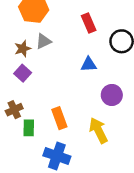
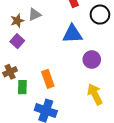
blue triangle: (89, 64) -> (72, 34), size x1.5
yellow arrow: (98, 130) -> (95, 94), moved

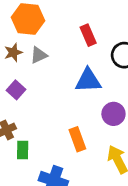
brown star: (17, 21) -> (13, 52), moved
orange rectangle: (48, 79) -> (77, 139), moved

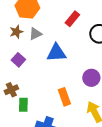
red rectangle: (88, 35) -> (72, 19), turned 63
blue triangle: (88, 80) -> (56, 53), moved

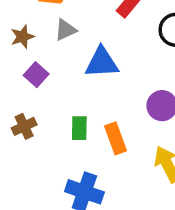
brown star: (16, 32) -> (22, 37), moved
green rectangle: (23, 105) -> (79, 128), moved

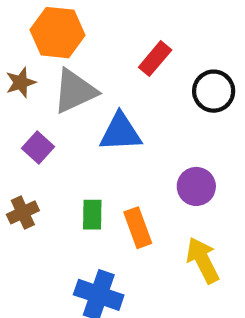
gray triangle: (65, 30) -> (75, 91), size x1.6
brown star: (22, 37) -> (21, 82), moved

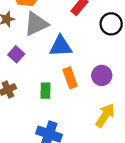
orange rectangle: (138, 228) -> (70, 78), moved
yellow arrow: (203, 260) -> (105, 115), turned 60

